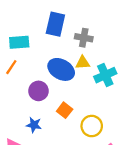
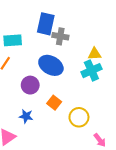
gray cross: (84, 38) -> (60, 36), moved
yellow triangle: (83, 63) -> (95, 54), moved

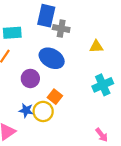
cyan cross: (91, 71) -> (103, 85), moved
yellow circle: (79, 117) -> (43, 111), moved

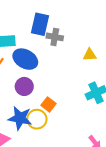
blue ellipse: (52, 58) -> (25, 59), moved
blue star: (26, 110) -> (20, 118), size x1.6

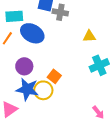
yellow triangle: (90, 55) -> (89, 36), moved
purple circle: (24, 86) -> (24, 66), moved

